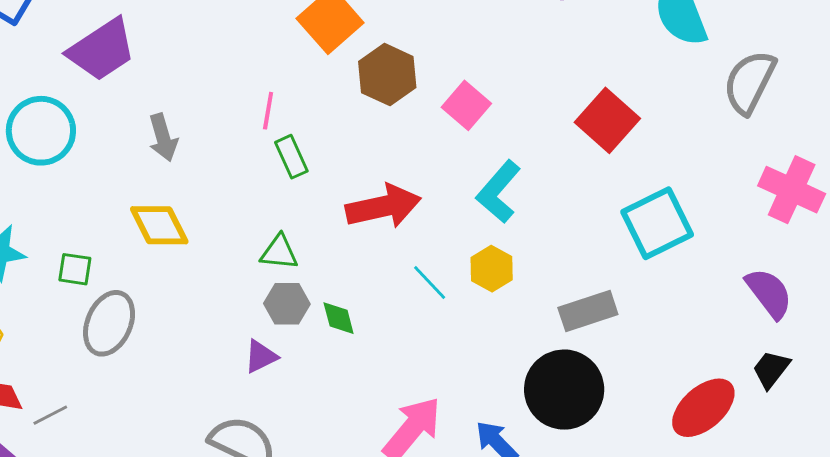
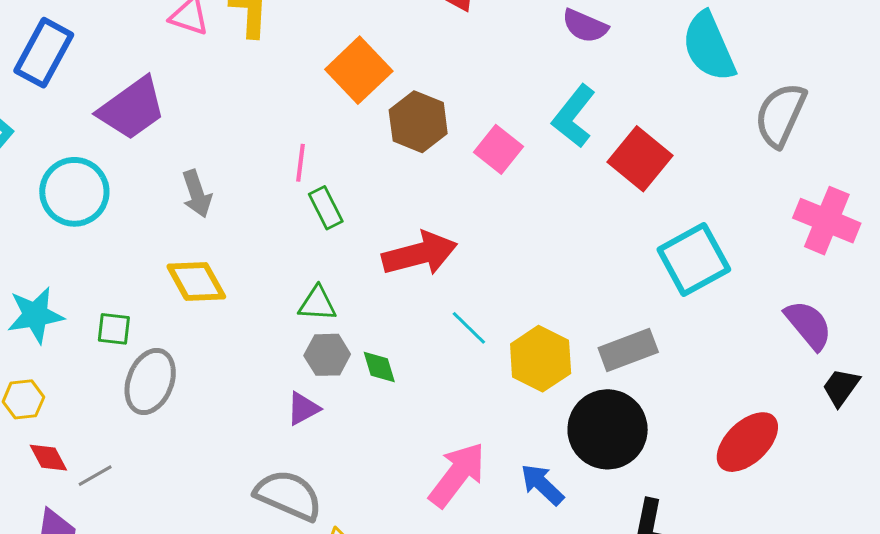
cyan L-shape: (499, 192) -> (574, 116), moved
yellow hexagon: (492, 269) -> (541, 359), moved, size x1.4
black trapezoid: (771, 369) -> (841, 387), moved

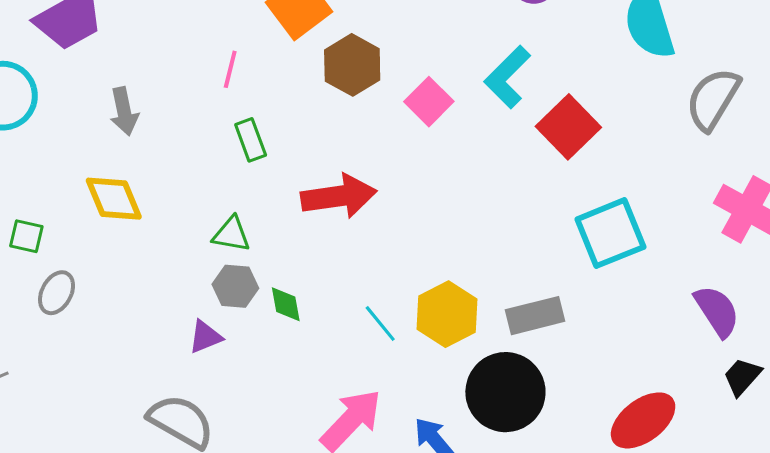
pink line: (301, 163) -> (230, 69), moved
cyan line: (469, 328) -> (380, 323), moved
gray ellipse: (150, 381) -> (57, 293), size x0.7

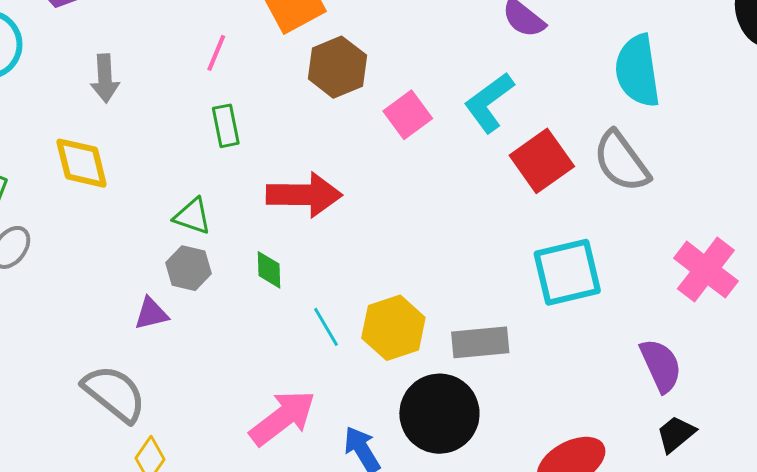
gray semicircle: (713, 99) -> (621, 161), moved, turned -76
green diamond: (286, 304) -> (269, 270), moved

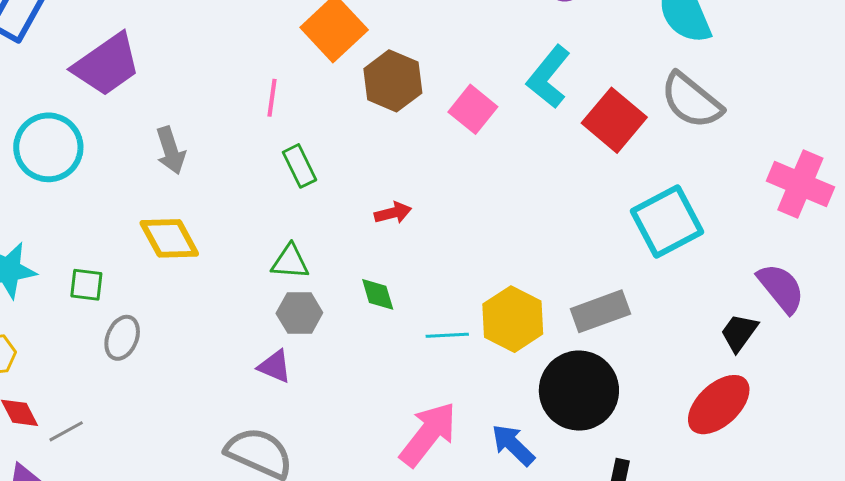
red arrow: (304, 195) -> (393, 213), size x0.5
purple triangle: (151, 314) -> (275, 366), turned 51
cyan line: (326, 327) -> (447, 335), turned -48
black trapezoid: (676, 434) -> (739, 333), moved

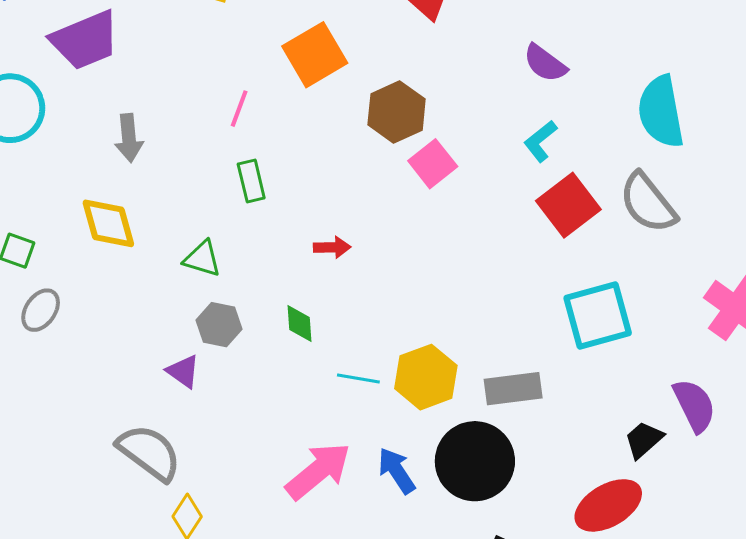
cyan L-shape: (548, 77) -> (540, 141), moved, size x0.7
brown hexagon: (393, 81) -> (397, 112), moved
green triangle: (290, 262) -> (202, 259), moved
blue arrow: (513, 445) -> (397, 471), moved

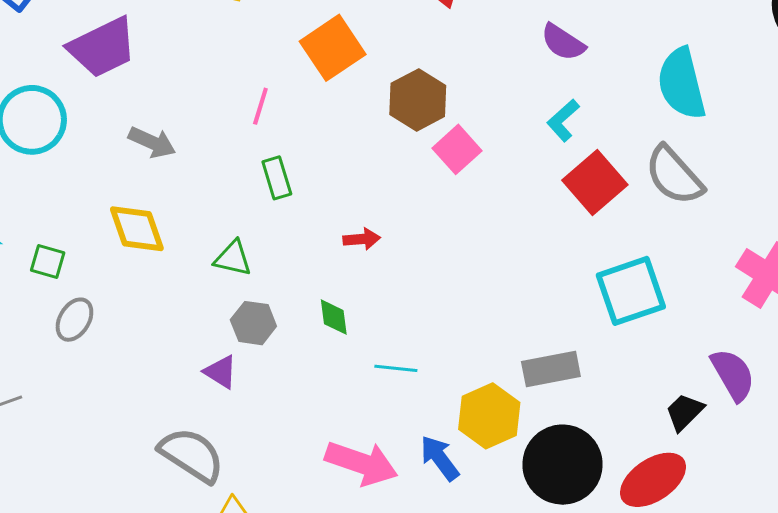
gray arrow: (129, 138) -> (152, 142), turned -57
yellow hexagon: (426, 377) -> (489, 416), moved
black circle: (475, 461) -> (563, 465), moved
pink arrow: (318, 471) -> (361, 463), turned 62

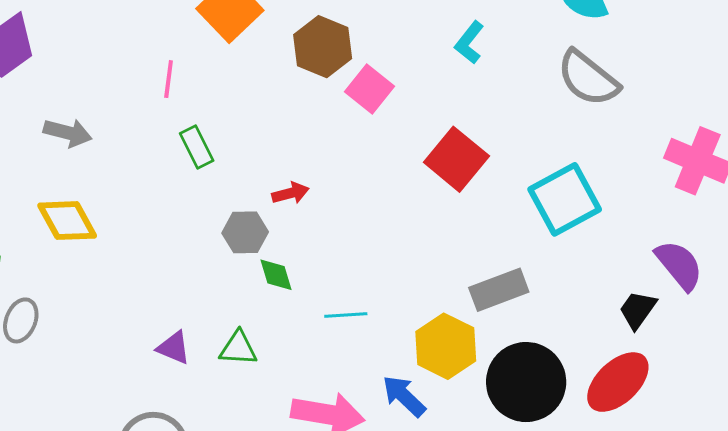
red square: (595, 183) -> (456, 159), moved
green triangle: (233, 258) -> (238, 348), moved
gray hexagon: (253, 323) -> (245, 232), moved

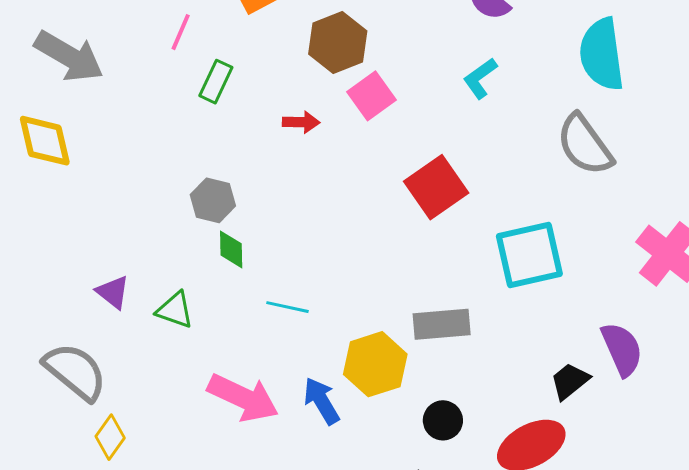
gray arrow: (68, 133) -> (69, 56), size x1.5
green rectangle: (197, 147) -> (216, 82), moved, turned 36
red arrow: (290, 193) -> (301, 122), moved
black circle: (526, 382) -> (443, 420), size x0.5

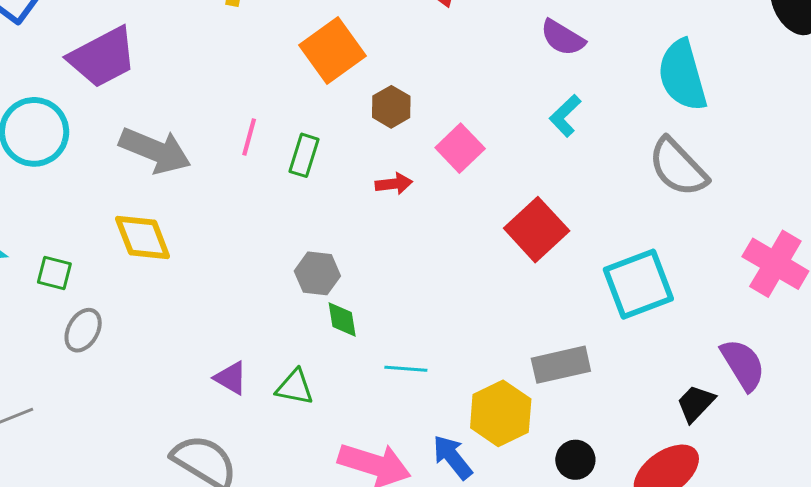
pink line: (181, 32) -> (249, 137), moved
brown hexagon: (338, 43) -> (391, 107), moved, size x0.7

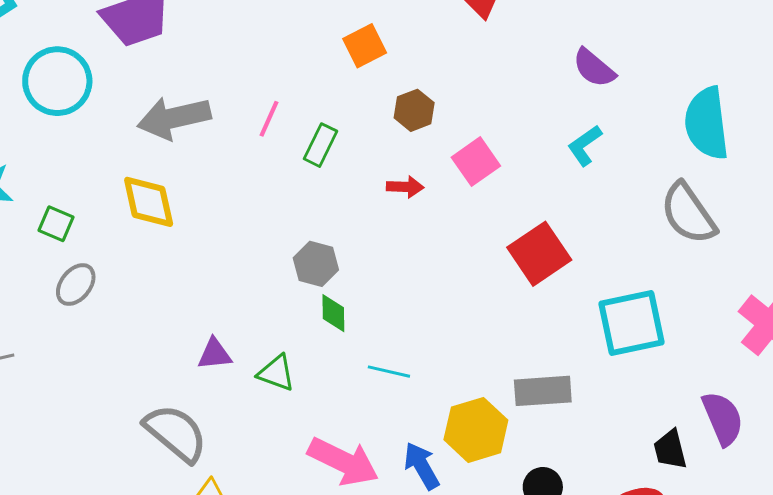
orange square: (333, 50) -> (365, 46), size x0.7
gray arrow: (155, 151) -> (174, 118), turned 136
purple triangle: (231, 378) -> (215, 354), turned -45
black trapezoid: (696, 403) -> (670, 450), turned -66

